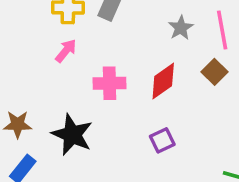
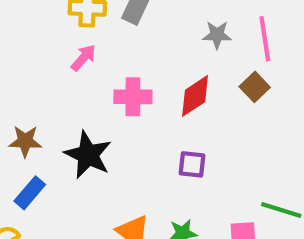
gray star: (181, 28) -> (217, 35), turned 30
purple square: (162, 140) -> (192, 164), turned 30

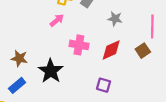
gray star: (217, 35) -> (115, 19), moved

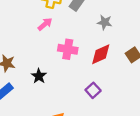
black star: (51, 71) -> (39, 76), size x0.6
purple square: (104, 85) -> (93, 90), turned 32

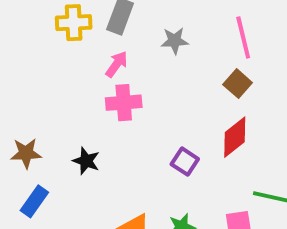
pink arrow: (45, 24) -> (117, 64), moved
red diamond: (101, 54) -> (235, 137), moved

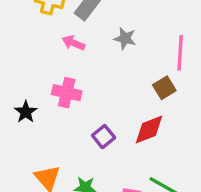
pink arrow: (117, 64) -> (73, 43), turned -120
pink cross: (124, 103) -> (67, 93), moved

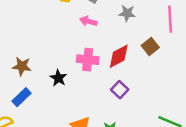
brown square: (164, 88) -> (150, 47), moved
red diamond: (149, 129) -> (119, 56), moved

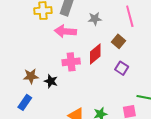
pink arrow: (88, 21) -> (65, 31), size x1.5
brown star: (22, 66) -> (31, 76), moved
purple square: (120, 90) -> (122, 68), moved

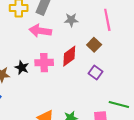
black star: (51, 81) -> (22, 68), moved

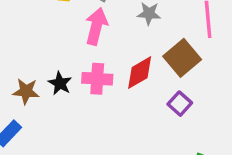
pink arrow: (40, 31) -> (96, 26), turned 90
brown square: (94, 45) -> (182, 58), size x1.5

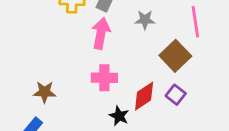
red diamond: (140, 73) -> (144, 96), moved
black star: (60, 83) -> (119, 116), moved

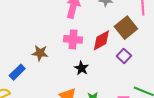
brown star: (45, 92) -> (40, 53), moved
red diamond: (144, 96) -> (101, 40), moved

